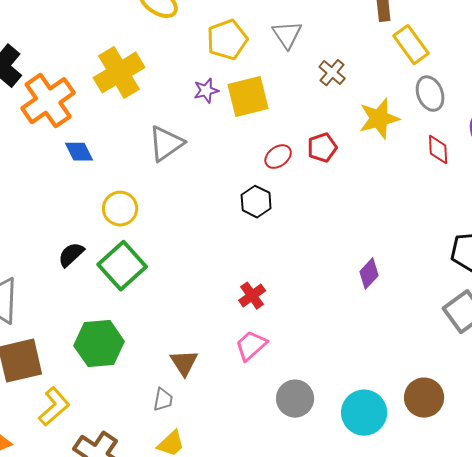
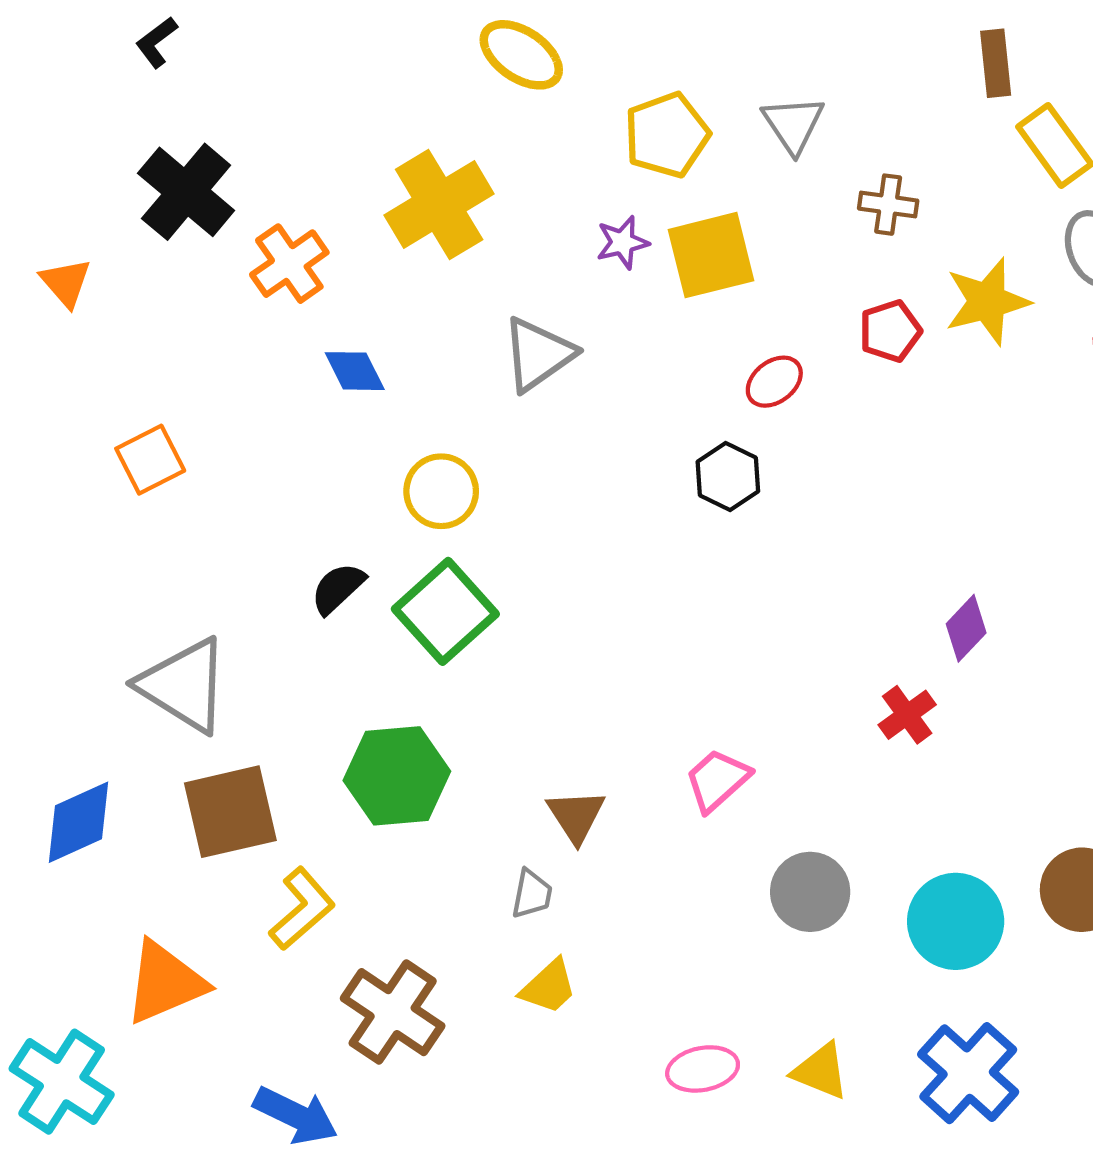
brown cross: (332, 73) -> (888, 205), turned -32
orange cross: (48, 101) -> (289, 264), size x0.7
red pentagon: (322, 148) -> (890, 331), moved
red cross: (252, 296) -> (907, 715), moved

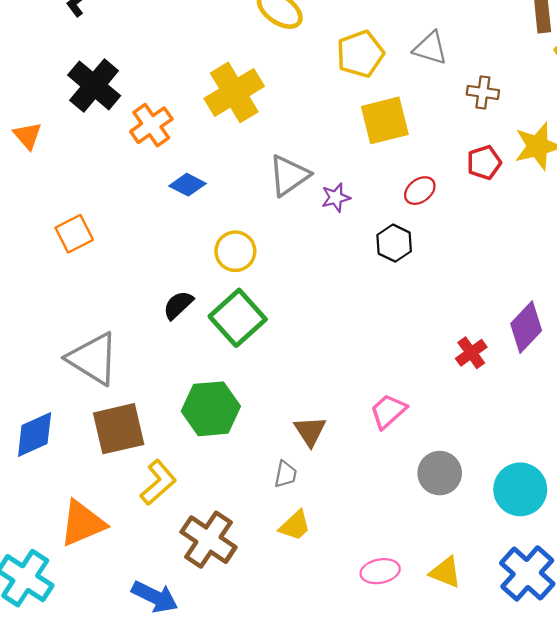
gray triangle: (793, 124) -> (430, 48), turned -39
purple star: (622, 242) -> (336, 198), moved
blue diamond: (355, 371) -> (187, 185), turned -36
purple diamond: (966, 628) -> (526, 327), size x1.4
red cross: (907, 715) -> (471, 353), moved

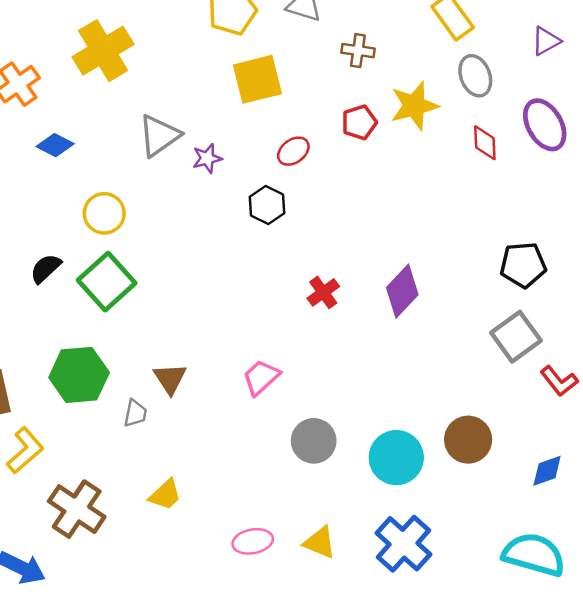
red cross: (471, 353) -> (323, 292), moved
brown triangle: (310, 431) -> (170, 379), moved
gray trapezoid: (286, 474) -> (135, 413), moved

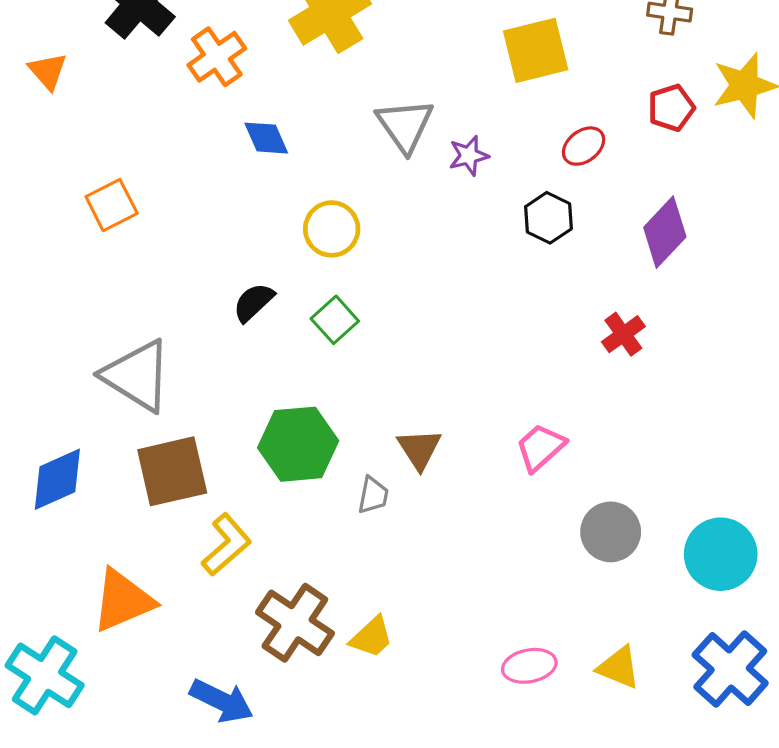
gray triangle: (159, 136) -> (405, 125), turned -30
blue diamond: (55, 145) -> (266, 138), turned 39
green square: (107, 282) -> (335, 320), size x0.6
purple diamond: (402, 291) -> (665, 232), moved
yellow trapezoid: (165, 495) -> (371, 637), moved

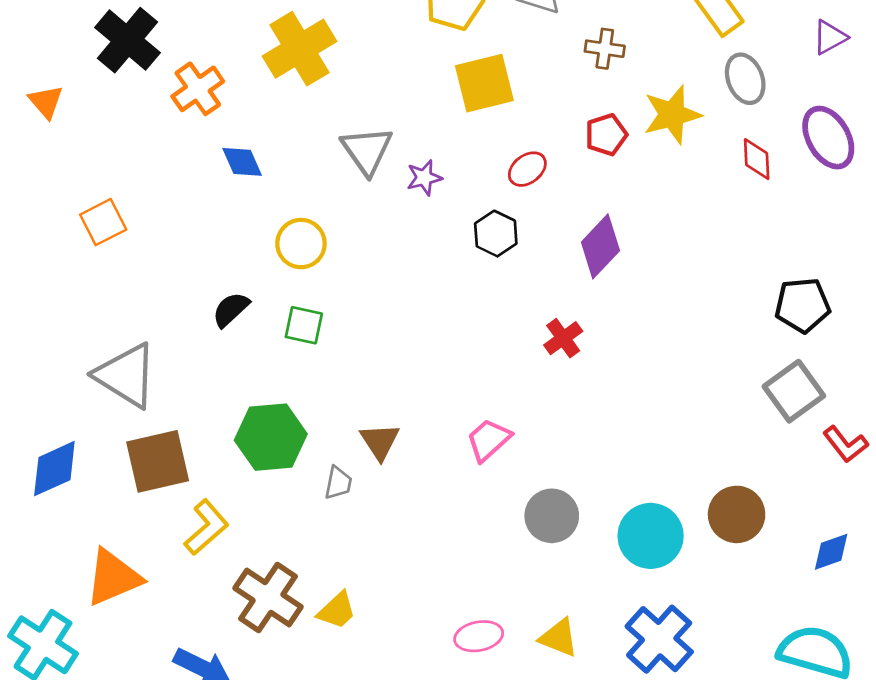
green square: (335, 320) -> (304, 325), turned -36

